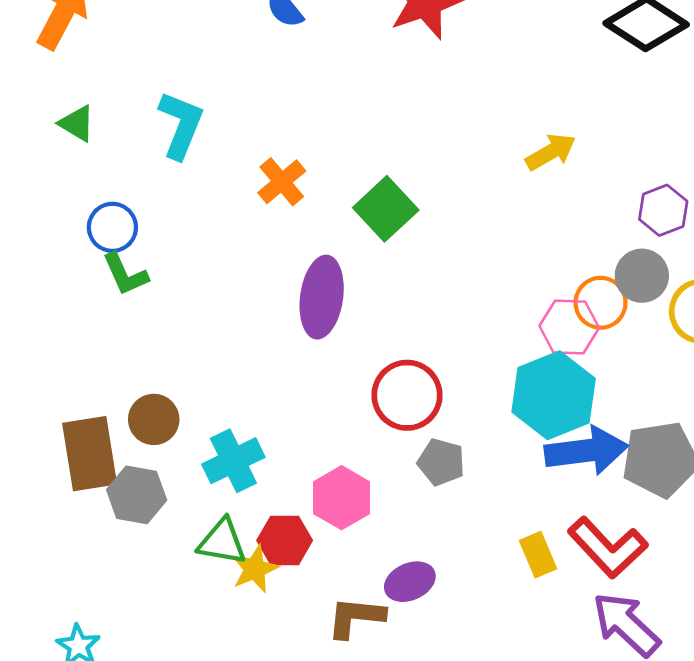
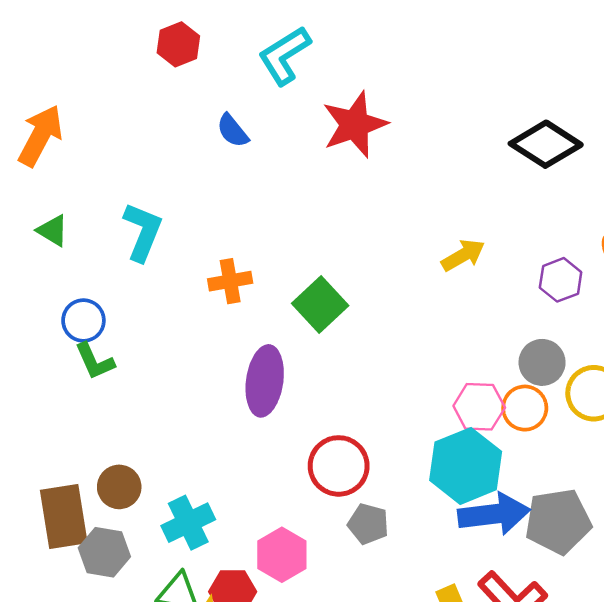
orange cross: (282, 182) -> (230, 281), turned 30
purple hexagon: (663, 210) -> (561, 280), moved
orange circle: (601, 303) -> (525, 408), moved

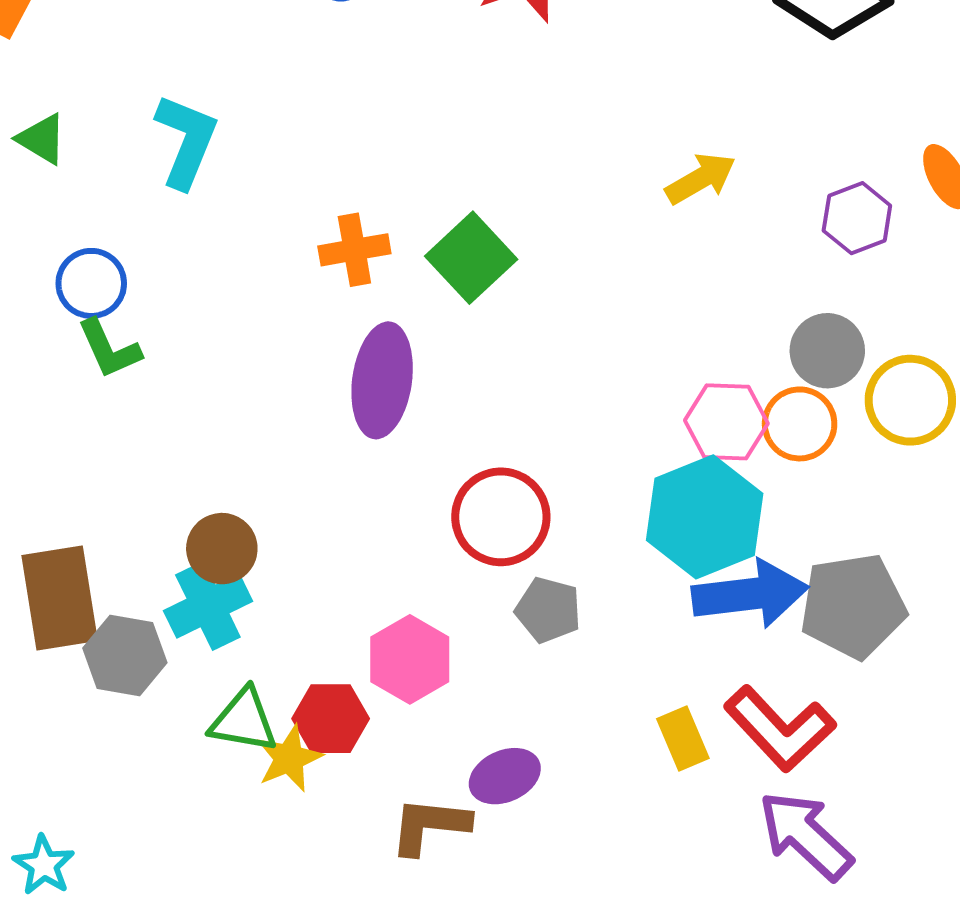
orange cross: (230, 281) -> (354, 250), moved
brown circle: (119, 487) -> (222, 549), moved
cyan cross: (188, 523) -> (208, 606), moved

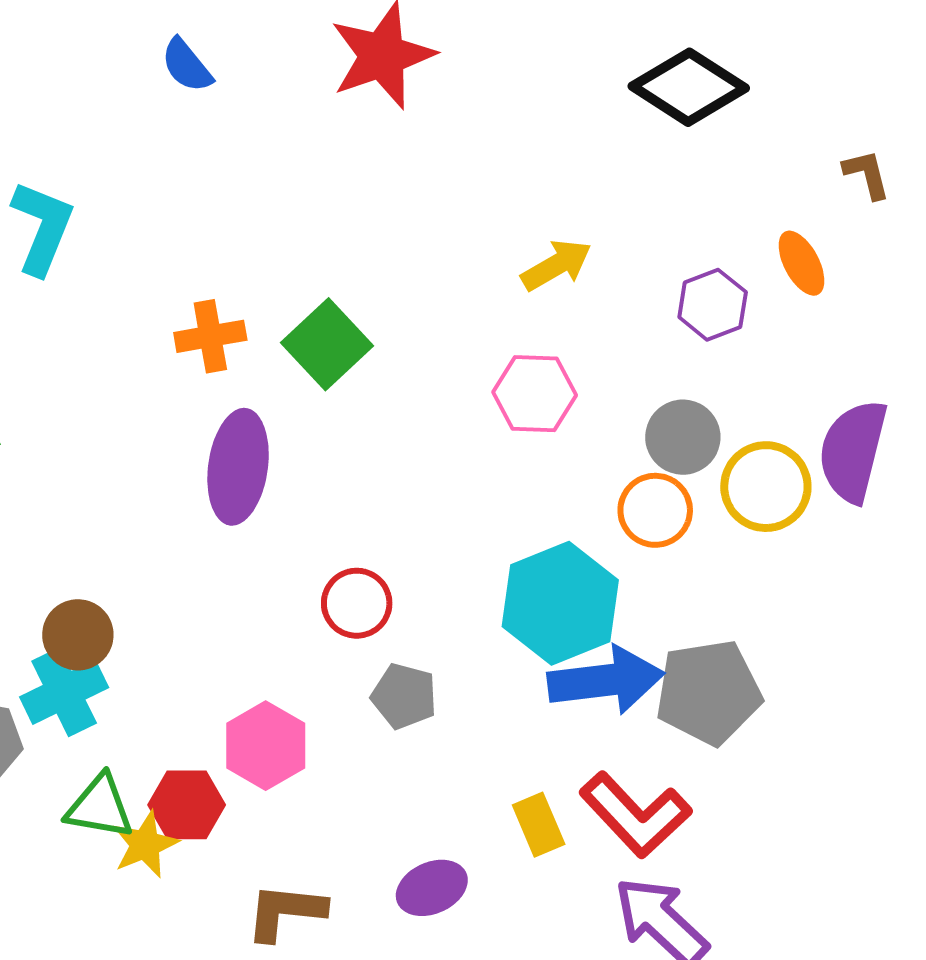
pink hexagon: (726, 422) -> (535, 394), moved
red circle: (501, 517) -> (357, 603), size x0.7
purple ellipse: (505, 776) -> (432, 888), moved

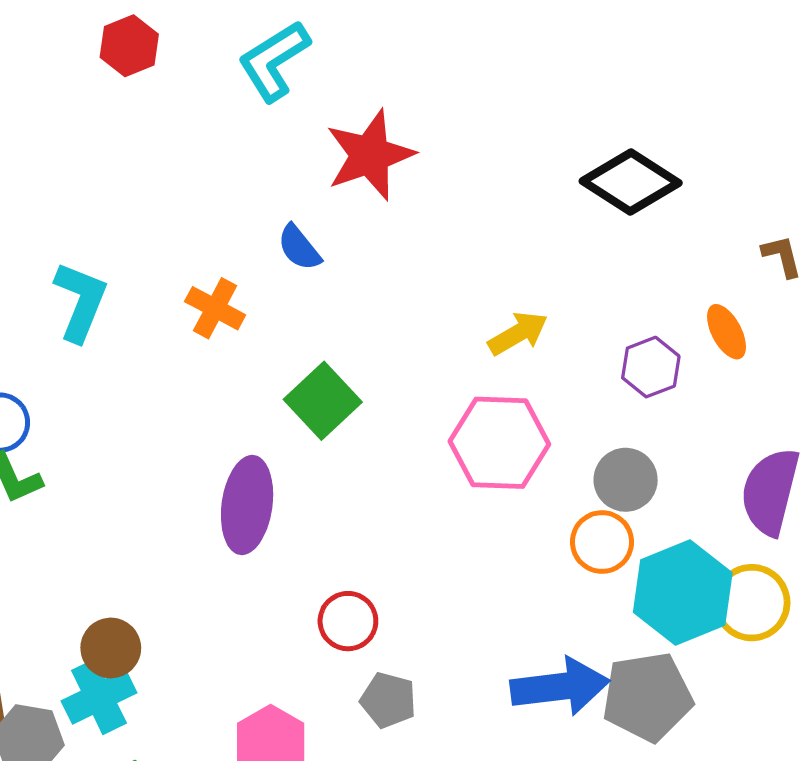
blue semicircle: (187, 65) -> (299, 248), moved
orange cross: (210, 336) -> (215, 308), moved, turned 38
pink hexagon: (535, 394) -> (499, 443), size x1.4
yellow circle: (766, 487) -> (752, 603), moved
cyan hexagon: (560, 603) -> (683, 592), moved

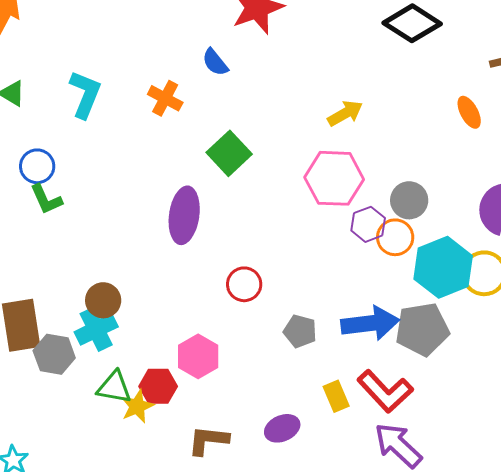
purple hexagon: (651, 367) -> (368, 224), moved
gray pentagon: (388, 700) -> (300, 331), moved

